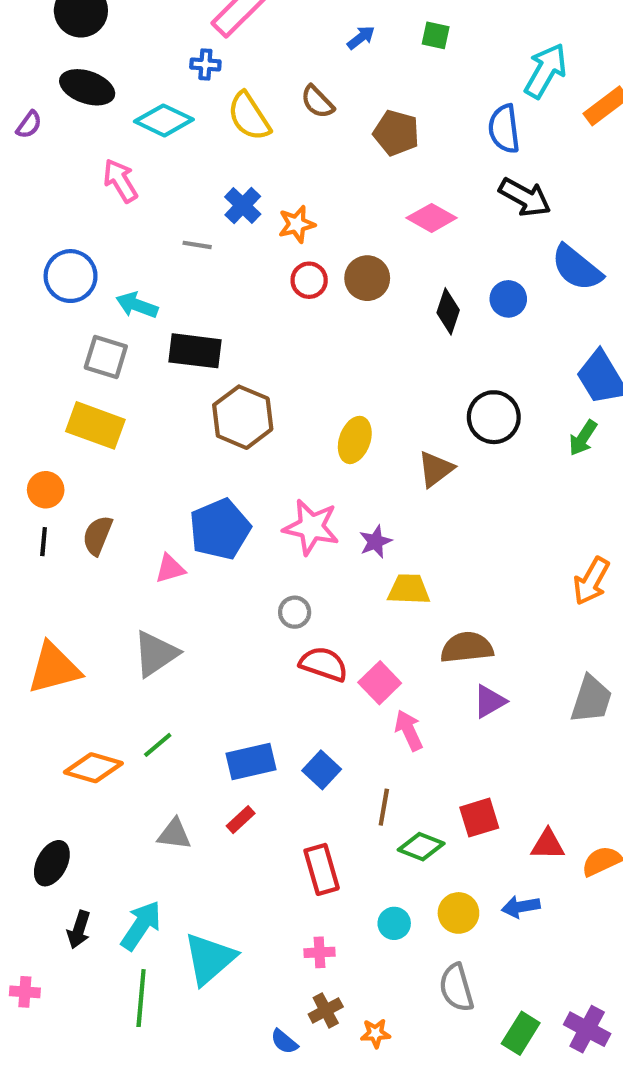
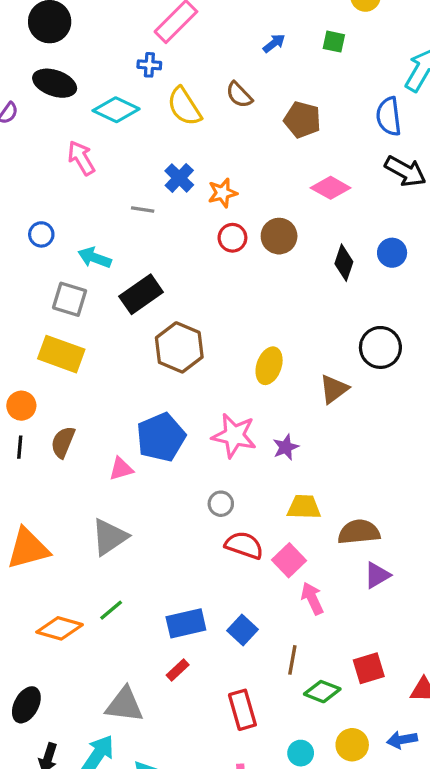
blue circle: (71, 276) -> (41, 234), size x0.6
black rectangle: (195, 351) -> (141, 294), turned -42
yellow trapezoid: (409, 589) -> (304, 507), moved
gray triangle: (174, 834) -> (124, 705), moved, size x1.4

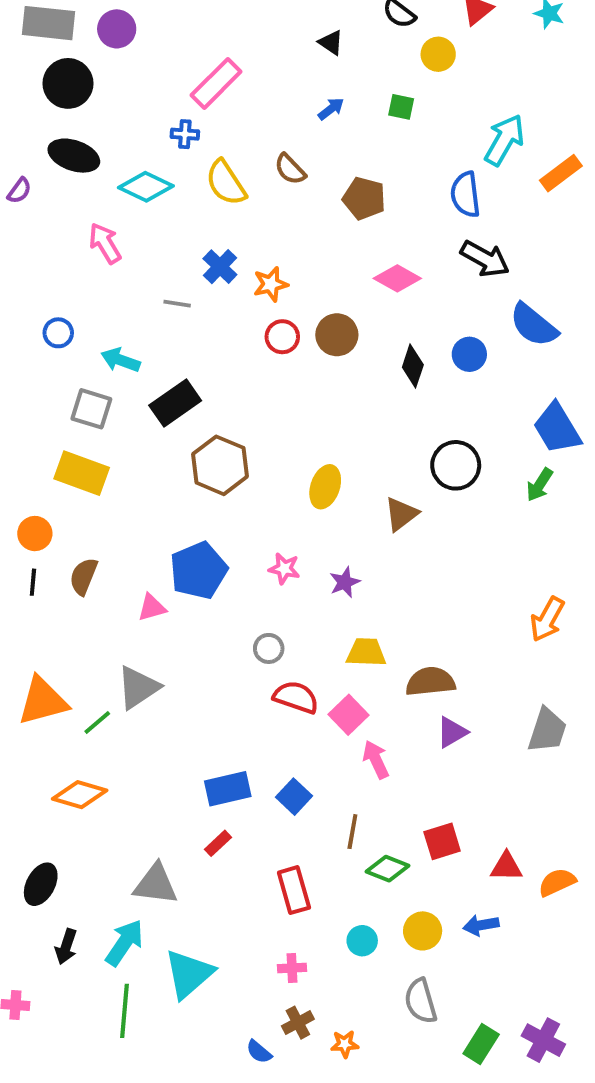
pink star: (234, 436) -> (284, 569), size x0.6
green line: (111, 610) -> (97, 722), moved

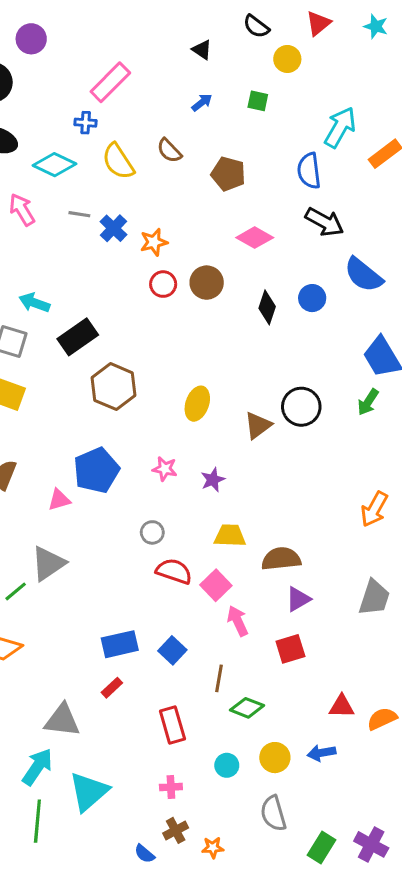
gray line: (177, 304) -> (79, 214), moved
black circle: (456, 465) -> (301, 407), moved
red square: (442, 841) -> (290, 649), moved

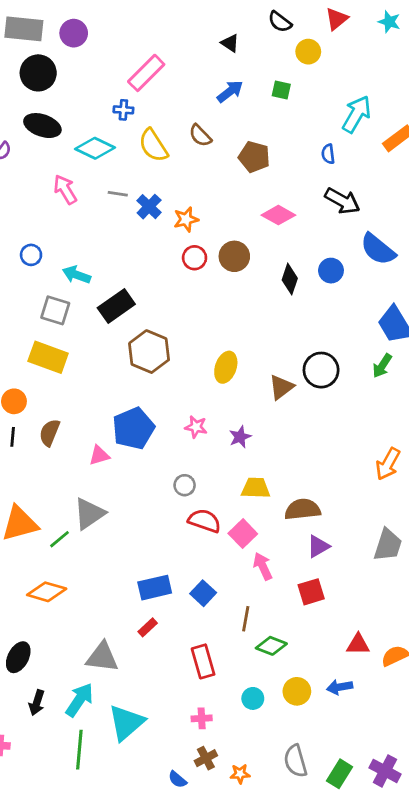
blue arrow: (202, 102) -> (230, 91), size x1.4
blue semicircle: (309, 171) -> (328, 154), size x0.6
gray semicircle: (273, 813) -> (295, 761), moved

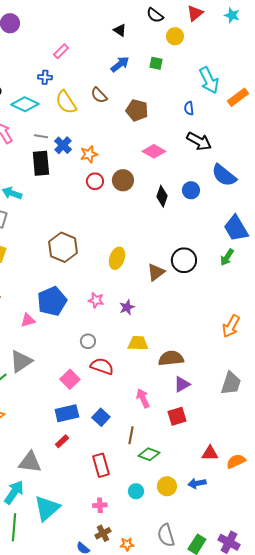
pink rectangle: (146, 73) -> (61, 51), size x0.6
cyan arrow: (357, 114) -> (209, 80), turned 124
black rectangle: (116, 306) -> (41, 163), moved, turned -60
pink square: (243, 534) -> (70, 379), moved

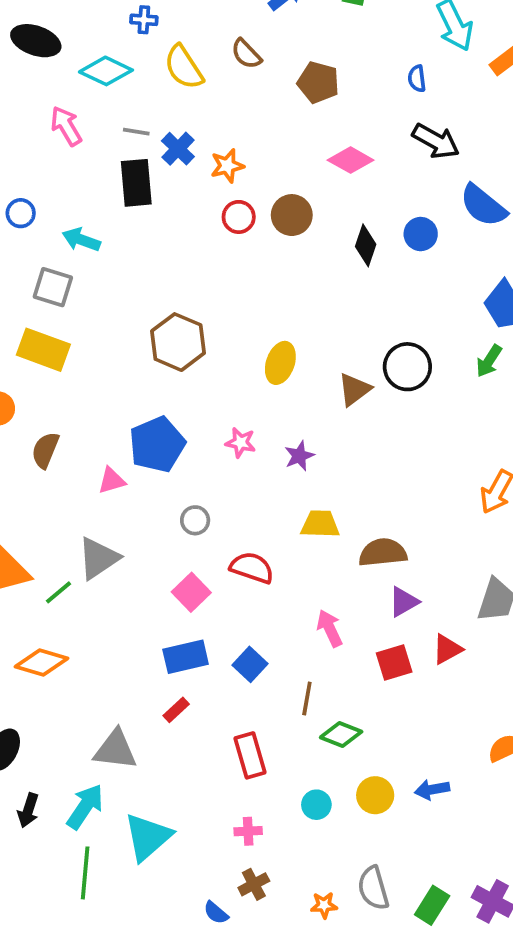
gray circle: (88, 341) -> (195, 520), moved
red triangle: (210, 453) -> (447, 649), moved, turned -30
orange star: (127, 544) -> (324, 905), moved

